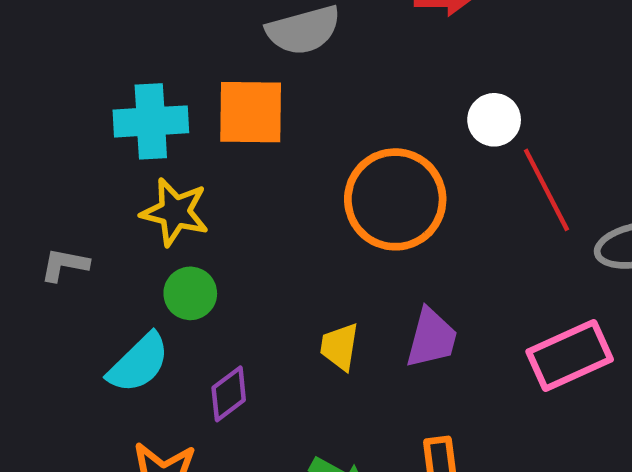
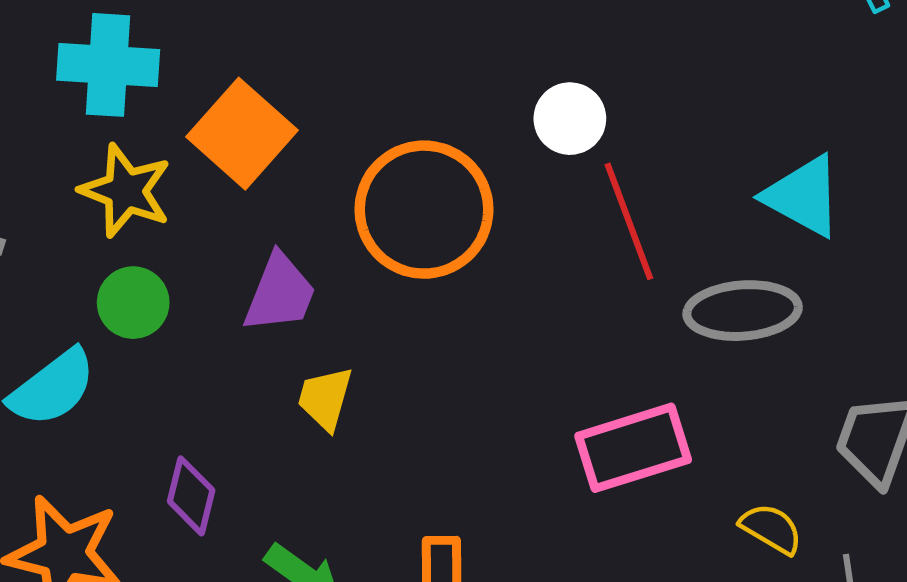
orange square: (251, 112) -> (242, 134), moved, turned 34
purple trapezoid: (432, 338) -> (280, 293), moved
purple diamond: (229, 394) -> (191, 496), moved, turned -46

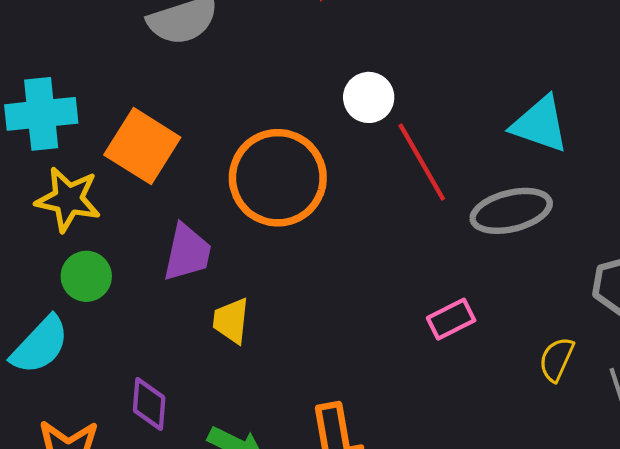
pink rectangle: (633, 448) -> (451, 319), size x0.6
yellow semicircle: (771, 529) -> (556, 359), turned -87

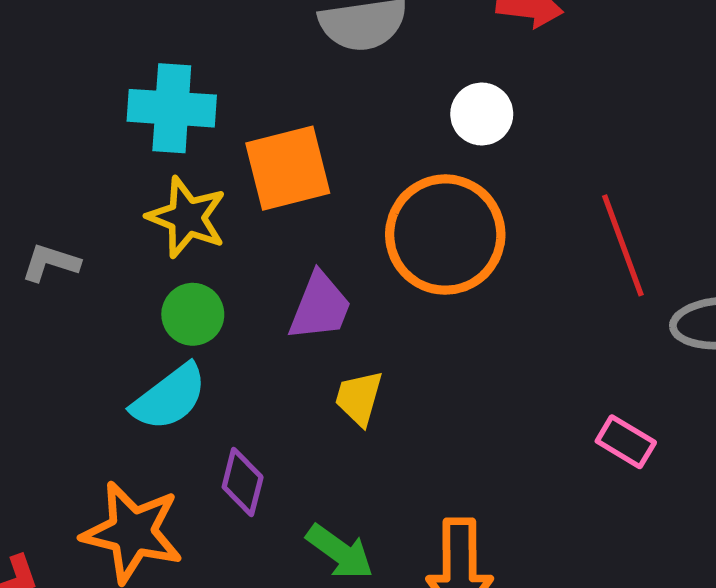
white circle: (369, 97) -> (482, 114), moved
orange square: (142, 146) -> (288, 168), turned 34
pink rectangle: (451, 319) -> (626, 442), turned 48
cyan semicircle: (40, 345) -> (169, 397), moved

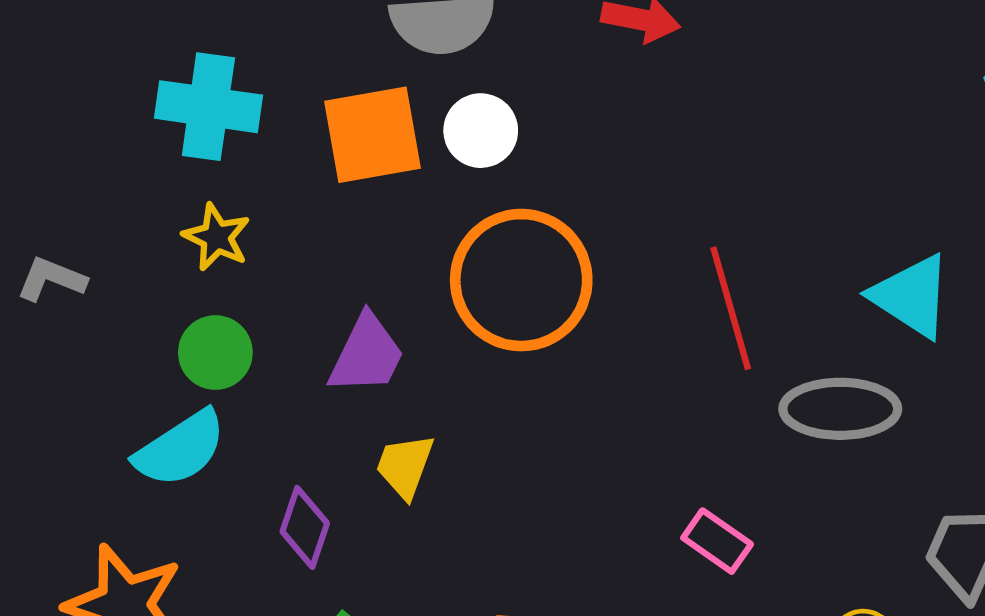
white circle: (482, 114) -> (481, 131), moved
orange square: (288, 168) -> (373, 135), moved
yellow star: (187, 217) -> (217, 237), size x0.7
purple diamond: (243, 482) -> (305, 527), moved

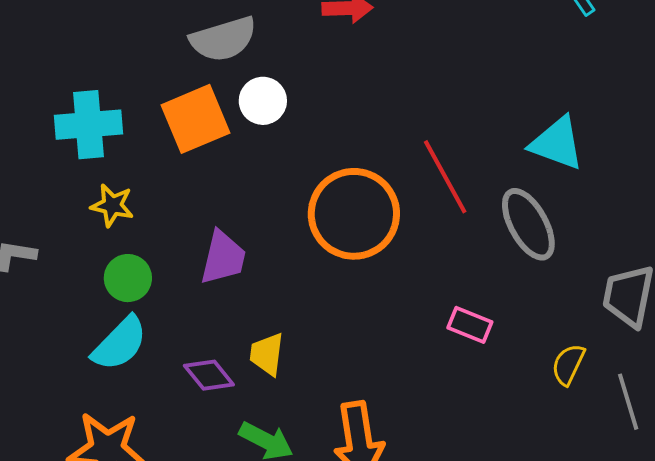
orange circle: (521, 280) -> (354, 214), moved
gray ellipse: (840, 409) -> (528, 224), turned 74
yellow trapezoid: (405, 466) -> (267, 354), moved
purple diamond: (305, 527) -> (209, 375), turned -45

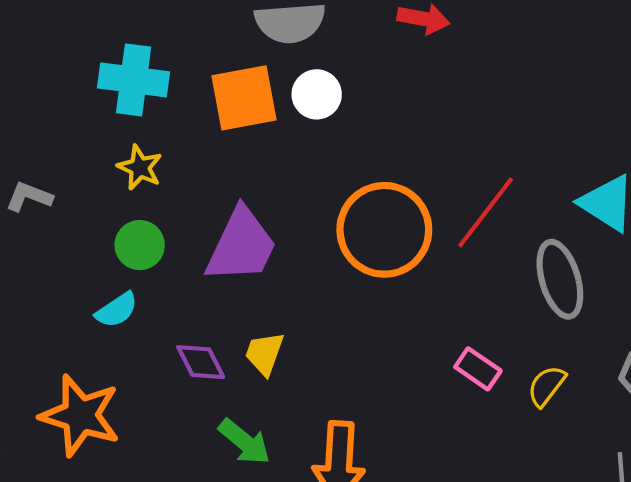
red line: (445, 177) -> (486, 212), turned 54
purple trapezoid: (223, 258) -> (241, 245), size x1.4
cyan semicircle: (120, 343) -> (117, 310), size x0.7
yellow semicircle: (568, 364) -> (546, 386), moved

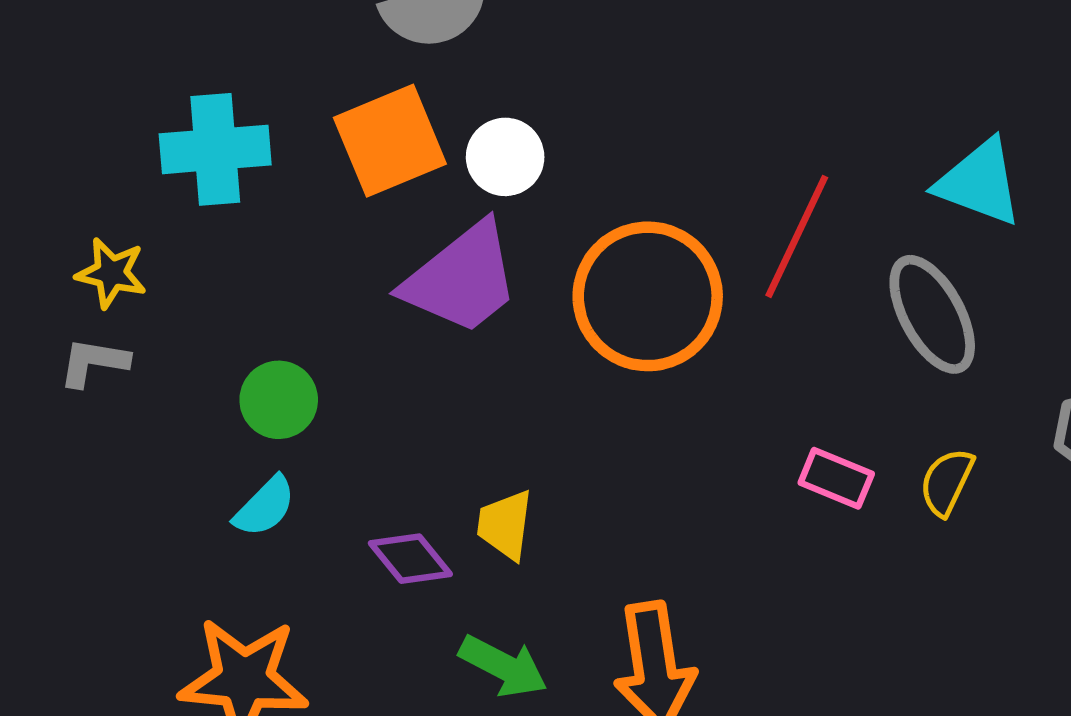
white circle: (317, 94) -> (505, 157), moved
yellow star: (140, 168) -> (111, 273), moved
purple trapezoid: (241, 245) -> (462, 279), moved, turned 38

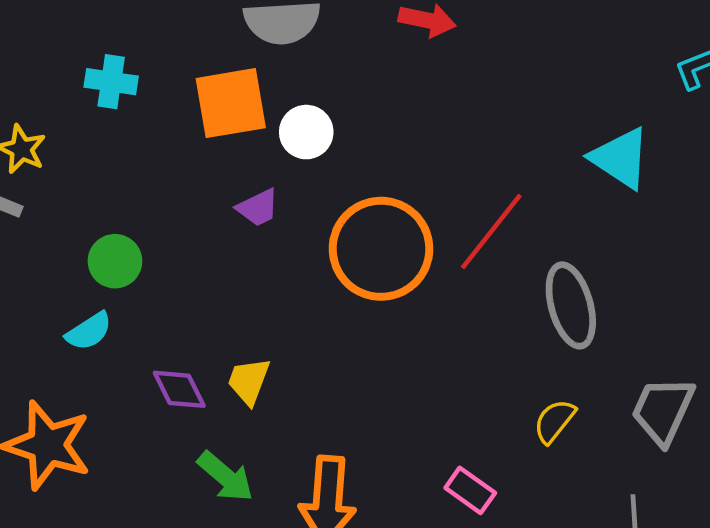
cyan cross: (215, 149) -> (111, 82), size x0.7
cyan triangle: (979, 182) -> (620, 158), moved
purple trapezoid: (462, 279) -> (258, 208), size x0.5
pink rectangle: (836, 478) -> (470, 490), moved

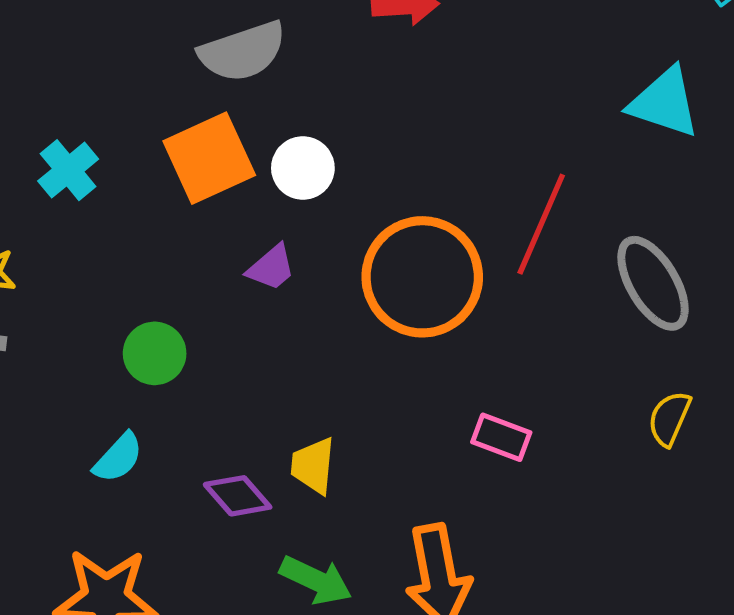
cyan cross: (111, 82) -> (68, 170), turned -33
green circle: (115, 261) -> (155, 353), moved
pink rectangle: (470, 490) -> (501, 437), moved

